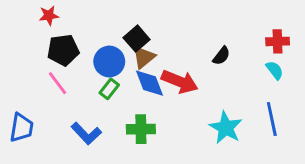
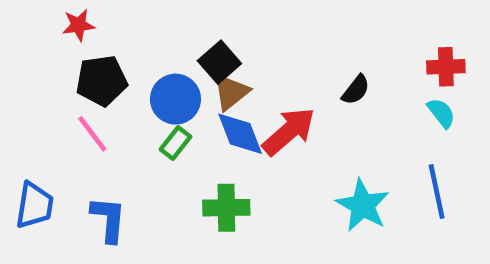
red arrow: (180, 82) -> (289, 131), turned -63
blue L-shape: (86, 133) -> (109, 219), moved, turned -132

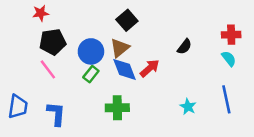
black square: (219, 62) -> (127, 20), moved
red arrow: (289, 131) -> (150, 68), size x0.7
cyan star: (363, 205) -> (188, 107), size x0.6

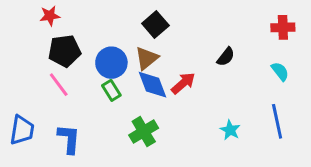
red cross: (231, 35) -> (283, 27), moved
green rectangle: (91, 74) -> (111, 90), turned -70
green cross: (117, 108) -> (144, 132), turned -30

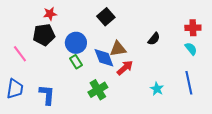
red star: (50, 16) -> (50, 14), moved
red cross: (283, 27) -> (193, 28), moved
brown triangle: (147, 58) -> (118, 49), moved, turned 30
red arrow: (183, 83) -> (125, 68), moved
pink line: (59, 85) -> (20, 54), moved

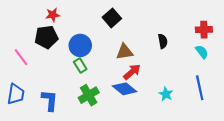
black semicircle: (154, 39) -> (163, 41), turned -48
blue diamond: (104, 58) -> (125, 89), moved, turned -30
green cross: (98, 90) -> (89, 95), moved

